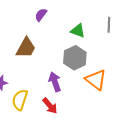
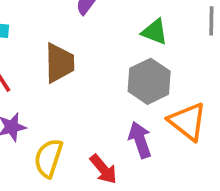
brown trapezoid: (26, 48) -> (59, 63), turned -30
purple arrow: (55, 82) -> (140, 140), moved

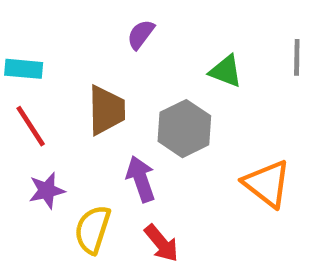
gray hexagon: (149, 81) -> (184, 129), moved
purple arrow: (140, 140) -> (141, 179), moved

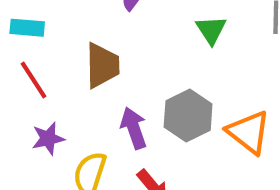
green triangle: (226, 71) -> (211, 30), turned 36
gray hexagon: (184, 129) -> (188, 115), moved

